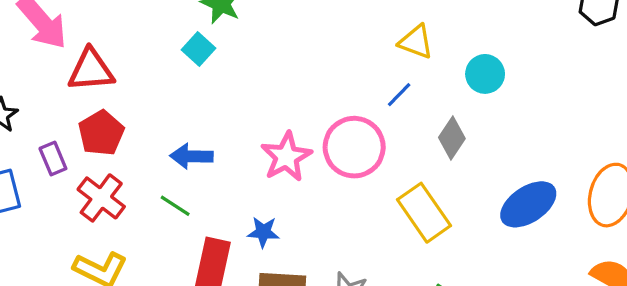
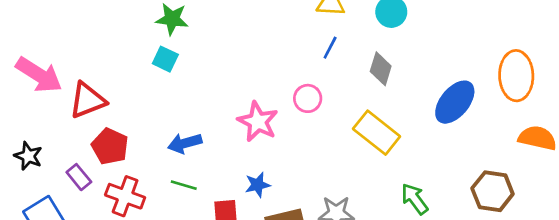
pink circle: (354, 147) -> (308, 98), size x0.6

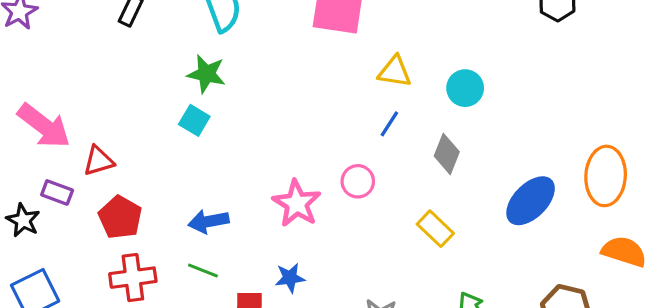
red triangle: (88, 100) -> (99, 161), size x0.7
yellow rectangle: (377, 133) -> (435, 229), size x0.7
purple rectangle: (79, 177) -> (57, 192), moved, turned -35
red cross: (125, 196) -> (133, 278), turned -33

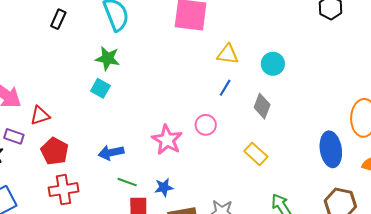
blue ellipse: (531, 201) -> (331, 149), moved, turned -52
green line: (203, 270) -> (127, 182), moved

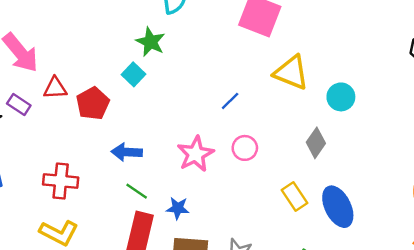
yellow triangle: (228, 54) -> (291, 73), size x1.4
blue line: (225, 88) -> (230, 101), moved
blue ellipse: (331, 149) -> (338, 207), moved, turned -32
red pentagon: (55, 151) -> (93, 103), moved

